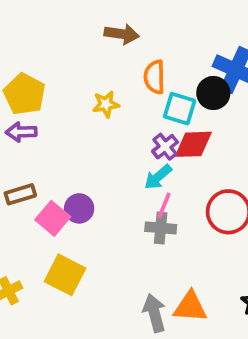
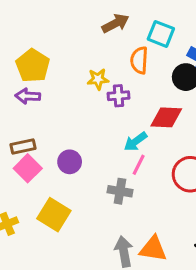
brown arrow: (122, 34) -> (115, 23), turned -40
cyan square: (180, 109) -> (161, 34), moved
purple cross: (165, 147) -> (118, 96), moved, turned 30
pink square: (53, 218) -> (28, 168), moved
gray cross: (161, 228) -> (120, 191), moved

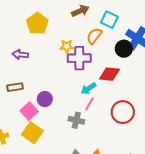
orange semicircle: (139, 60) -> (94, 36), turned 30
yellow pentagon: (33, 66) -> (37, 23), moved
purple cross: (118, 96) -> (79, 58), size x1.6
pink square: (28, 168) -> (29, 111), moved

